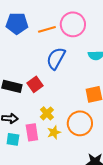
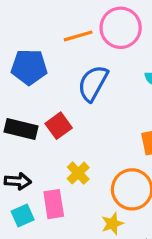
blue pentagon: (17, 23) -> (29, 67), moved
yellow star: (54, 132) -> (112, 224), moved
cyan square: (13, 139) -> (23, 216), turned -32

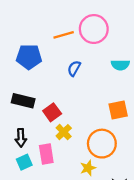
blue semicircle: (93, 83) -> (74, 68), size x0.6
red square: (59, 126) -> (52, 112), moved
black arrow: (18, 181) -> (21, 138), turned 84

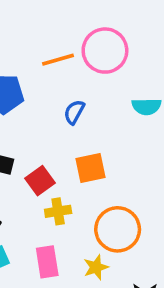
orange square: (118, 110) -> (91, 168), moved
yellow cross: (64, 132) -> (58, 211), turned 35
pink rectangle: (46, 154) -> (47, 262), moved

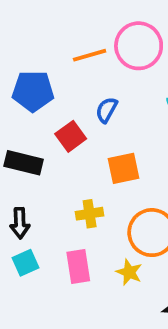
red square: (40, 181) -> (71, 136), moved
yellow star: (96, 267) -> (129, 272), turned -30

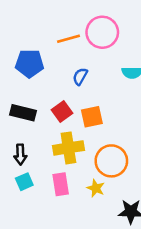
red square: (71, 136) -> (62, 112), moved
yellow cross: (90, 214) -> (68, 148), size x1.6

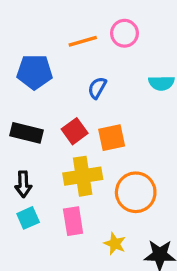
pink circle: (102, 32) -> (124, 33), size x0.7
yellow star: (96, 188) -> (115, 244), moved

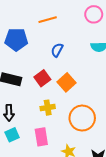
pink circle: (124, 33) -> (94, 14), moved
orange square: (112, 138) -> (66, 82), turned -30
yellow cross: (83, 176) -> (48, 108), size x0.6

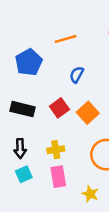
blue pentagon: (16, 39) -> (29, 62), turned -30
yellow cross: (48, 108) -> (56, 150), moved

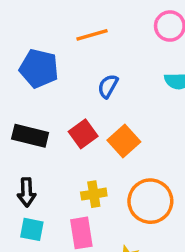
blue pentagon: (29, 62) -> (39, 68), turned -30
yellow cross: (56, 150) -> (94, 194), moved
cyan square: (24, 174) -> (32, 229), turned 35

